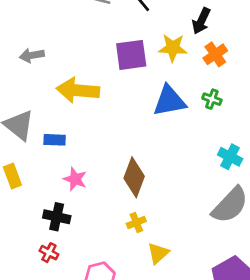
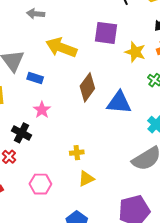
yellow star: (173, 48) -> (135, 52), moved
blue triangle: (169, 101) -> (119, 103), moved
brown diamond: (134, 177) -> (87, 87), moved

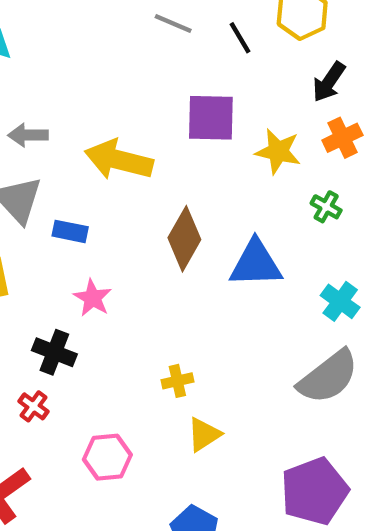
gray arrow: (36, 14) -> (28, 135), moved

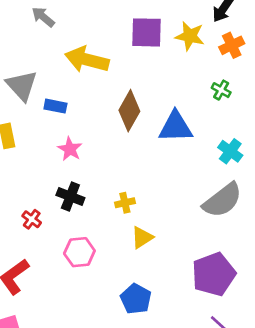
gray arrow: (28, 135) -> (43, 17), moved, turned 40
yellow star: (278, 151) -> (190, 36), moved
black cross: (54, 352) -> (70, 196), moved

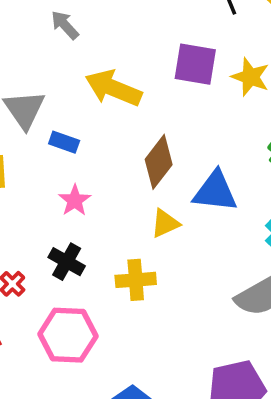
yellow cross: (125, 203) -> (136, 280), size x1.5
yellow triangle: (142, 237) -> (165, 223), moved
pink hexagon: (79, 252) -> (68, 335), size x1.4

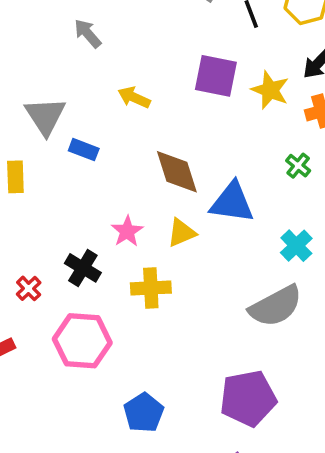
yellow arrow: (113, 88) -> (134, 97), size x0.6
brown diamond: (159, 162) -> (177, 172), turned -57
pink star: (75, 200) -> (127, 231), moved

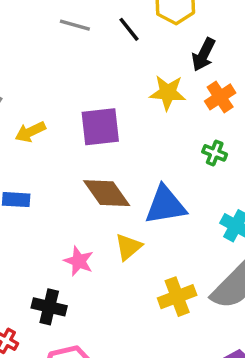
purple square: (216, 76) -> (100, 127), moved
yellow arrow: (134, 97) -> (30, 132), moved, turned -32
yellow cross: (151, 288) -> (177, 297), moved

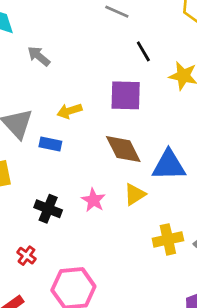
black line: (129, 29) -> (143, 51), moved
yellow arrow: (30, 132) -> (69, 111), moved
black cross: (49, 307) -> (48, 209), moved

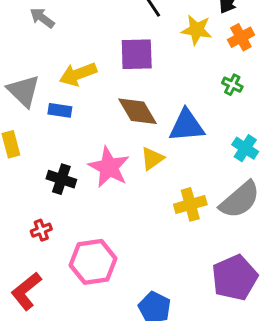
yellow arrow: (69, 111) -> (78, 74), size x1.4
pink star: (93, 200) -> (109, 167), size x1.6
red cross: (26, 256) -> (41, 230), turned 36

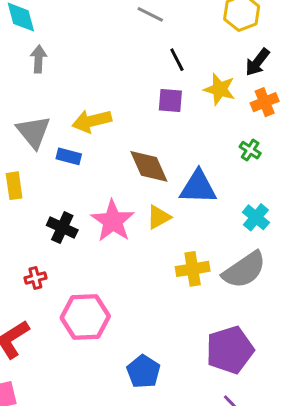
gray arrow: (42, 18) -> (39, 59), moved, turned 50
purple square: (137, 54) -> (170, 101), moved, size x0.7

